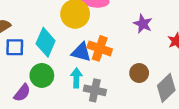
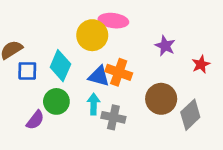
brown circle: (139, 73) -> (161, 99), size x1.5

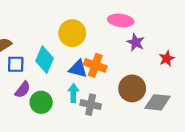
pink ellipse: (113, 21) -> (121, 20), moved
green circle: (56, 101) -> (41, 102), moved
gray diamond: (190, 115) -> (158, 102), turned 50
purple semicircle: (35, 120) -> (23, 90), moved

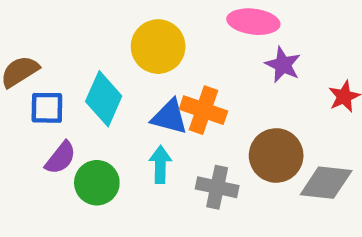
gray cross: (91, 105) -> (217, 187), moved

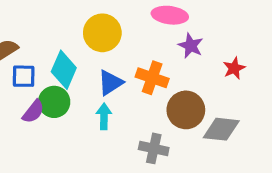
orange cross: (203, 110) -> (152, 78), moved
blue triangle: (169, 117) -> (110, 83), turned -48
green circle: (97, 183) -> (54, 102), moved
gray cross: (217, 187) -> (154, 148), moved

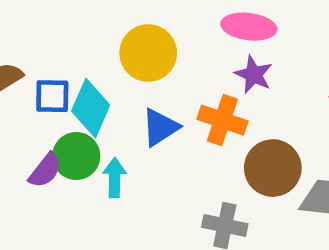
purple star: (191, 46) -> (254, 75), moved
blue square: (24, 76) -> (52, 96), moved
cyan arrow: (104, 116) -> (115, 178), moved

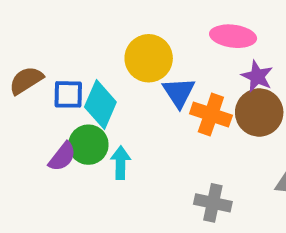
purple star: (254, 75) -> (257, 76), moved
blue triangle: (160, 127) -> (179, 92), moved, turned -30
brown circle: (273, 168) -> (259, 113), moved

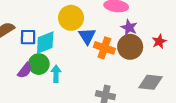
cyan diamond: (100, 104) -> (45, 43), turned 45

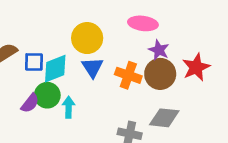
blue triangle: (87, 36) -> (92, 67), moved
red star: (159, 41) -> (196, 67), size x1.5
gray diamond: (151, 82) -> (164, 118), moved

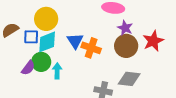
yellow circle: (87, 38) -> (46, 19), moved
orange cross: (128, 75) -> (91, 48), moved

